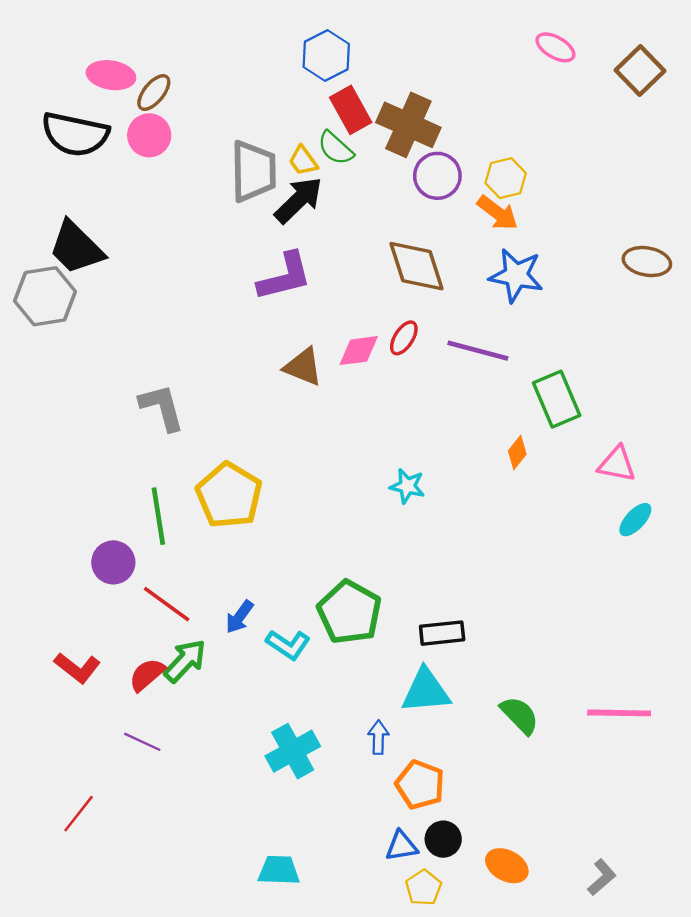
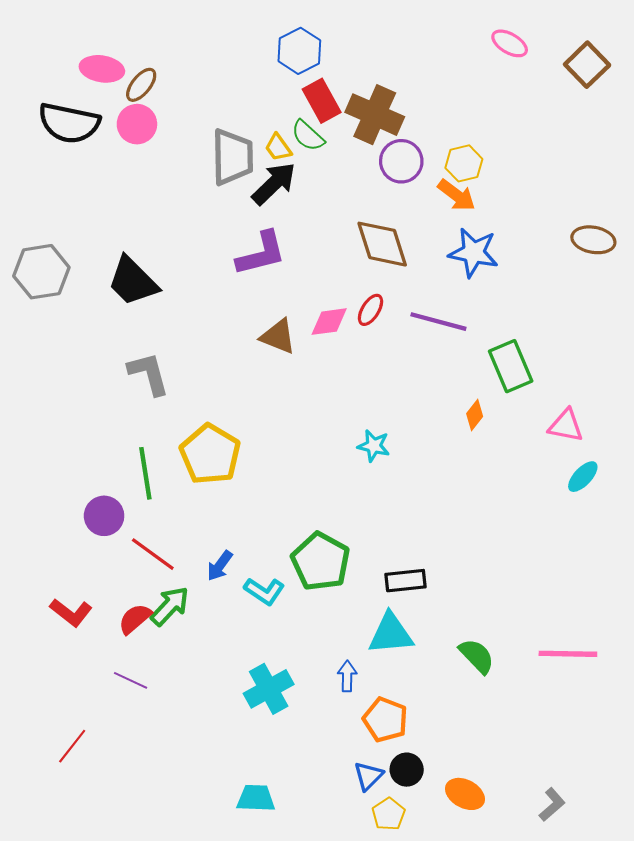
black trapezoid: (76, 248) -> (133, 281), moved
blue triangle: (402, 846) -> (368, 776), turned -36

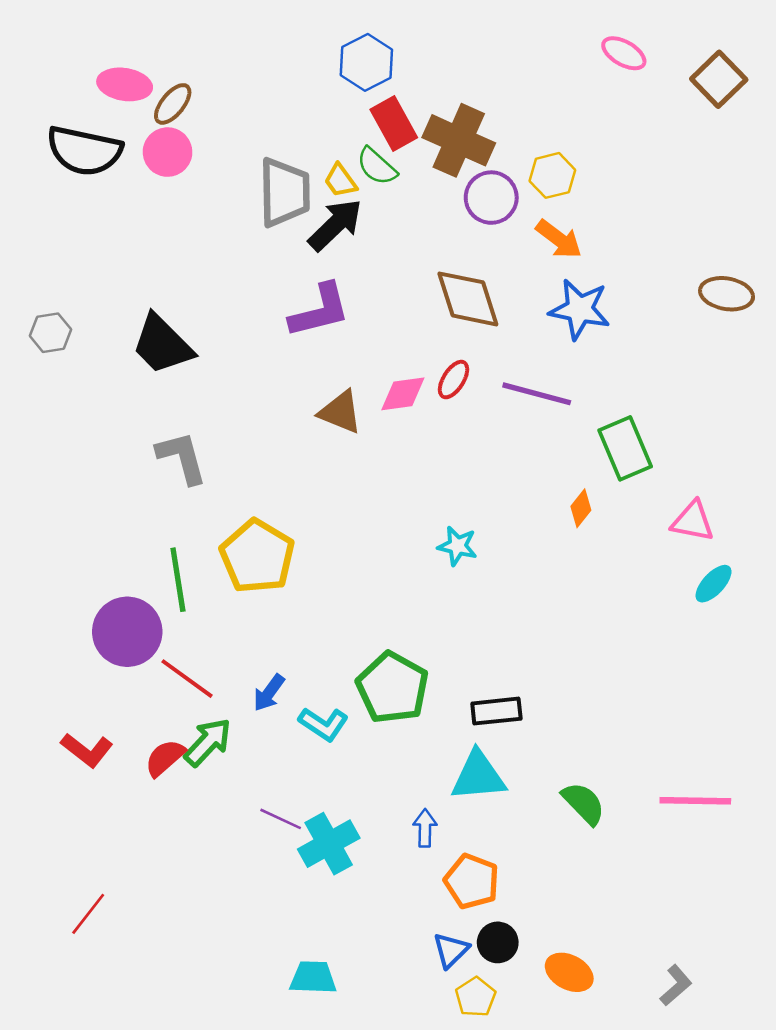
yellow hexagon: (464, 163) -> (552, 175), moved
gray hexagon: (41, 272) -> (51, 333), size x0.6
purple circle: (104, 516) -> (127, 632), size x1.4
purple line: (131, 680) -> (281, 819), moved

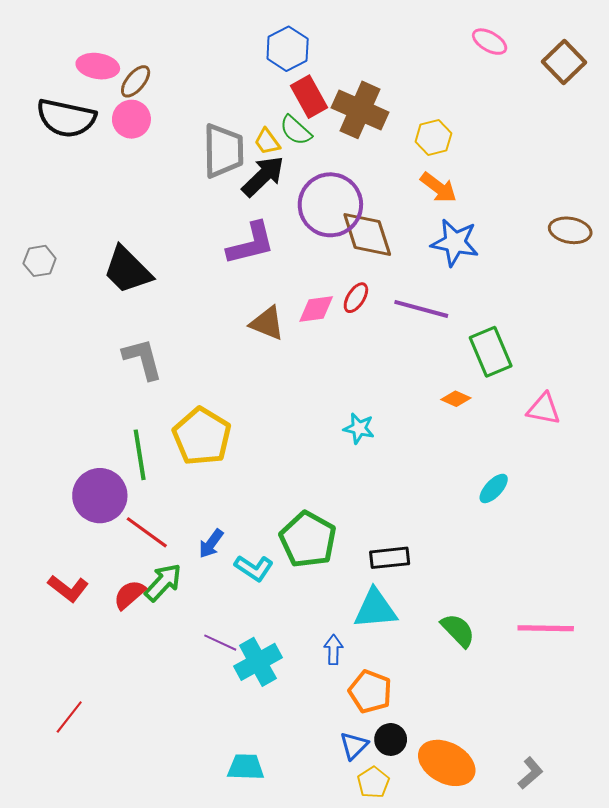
purple circle: (491, 198) -> (330, 205), moved, size x1.5
orange diamond: (581, 508) -> (456, 399), turned 76
cyan ellipse: (714, 584) -> (494, 488), moved
orange ellipse: (569, 972) -> (447, 763), size x1.5

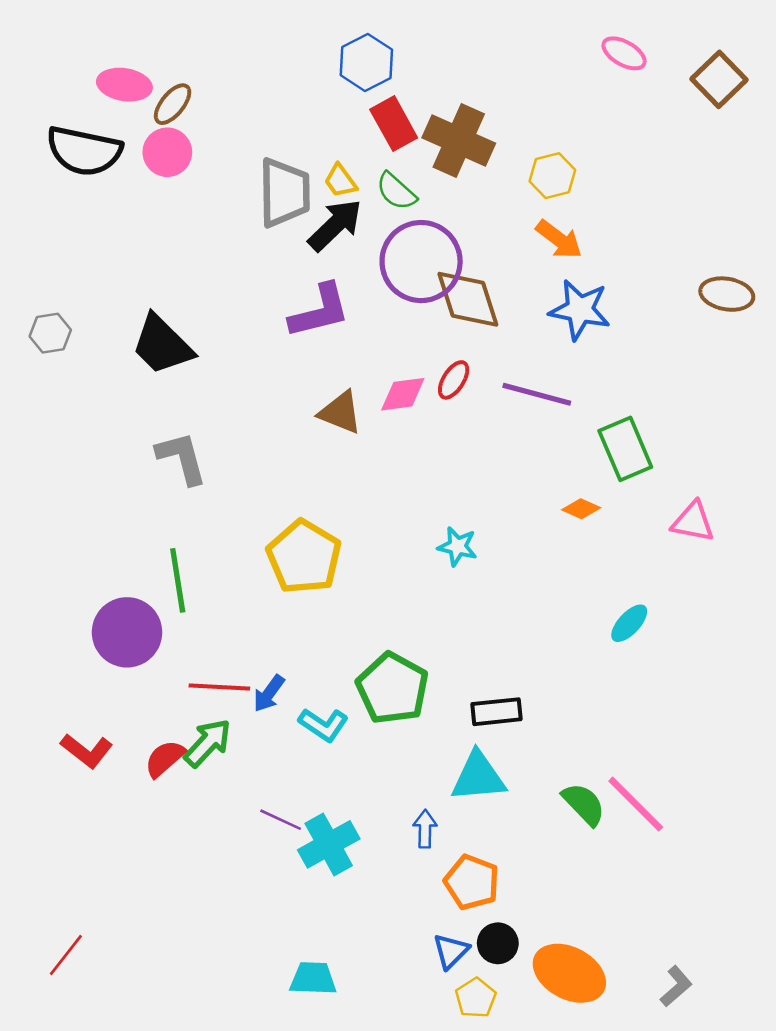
green semicircle: (296, 130) -> (396, 191), moved
yellow pentagon: (202, 436) -> (304, 557), moved
red line: (147, 532) -> (219, 687), moved, turned -33
pink line: (546, 628) -> (636, 804), moved, turned 44
red line: (69, 717) -> (66, 955), moved

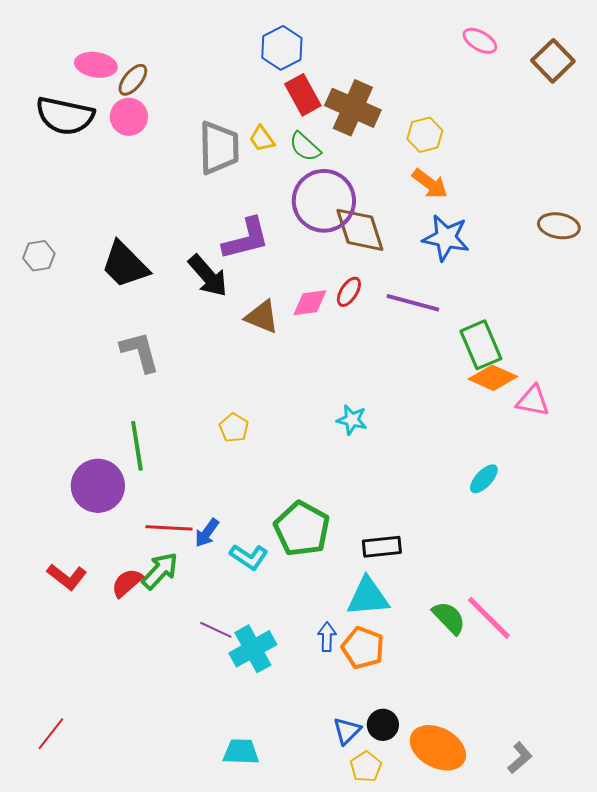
black arrow: (335, 225) -> (208, 276), moved, turned 93
orange diamond: (581, 509) -> (493, 378), moved, size x1.6
yellow pentagon: (304, 557) -> (234, 428), size x0.5
orange pentagon: (472, 882) -> (363, 648), moved

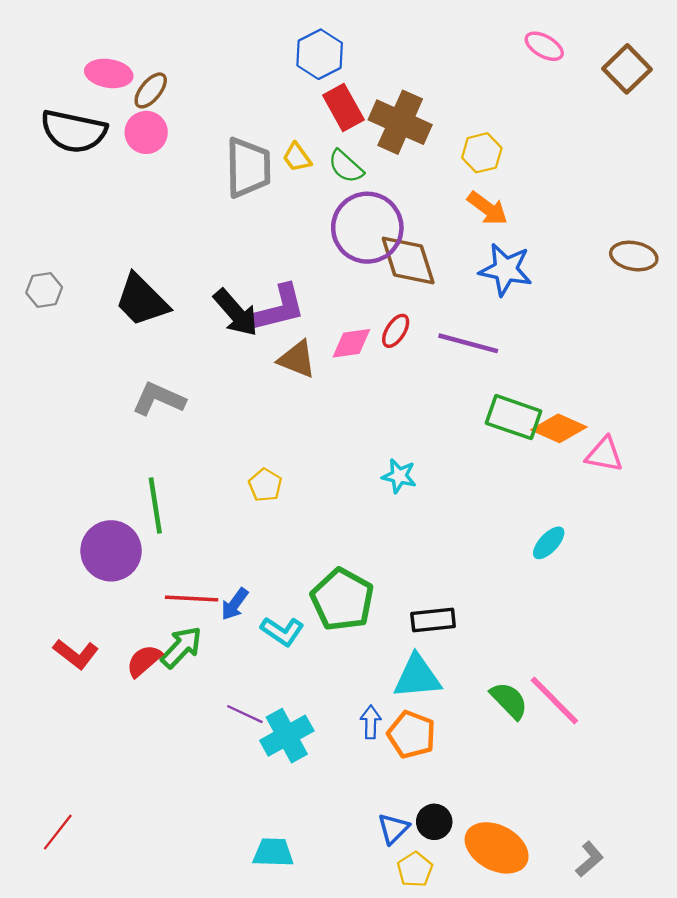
purple L-shape: (246, 239) -> (279, 308), moved
green rectangle: (481, 345) -> (514, 417), moved, turned -48
gray L-shape: (140, 352) -> (159, 399), turned -51

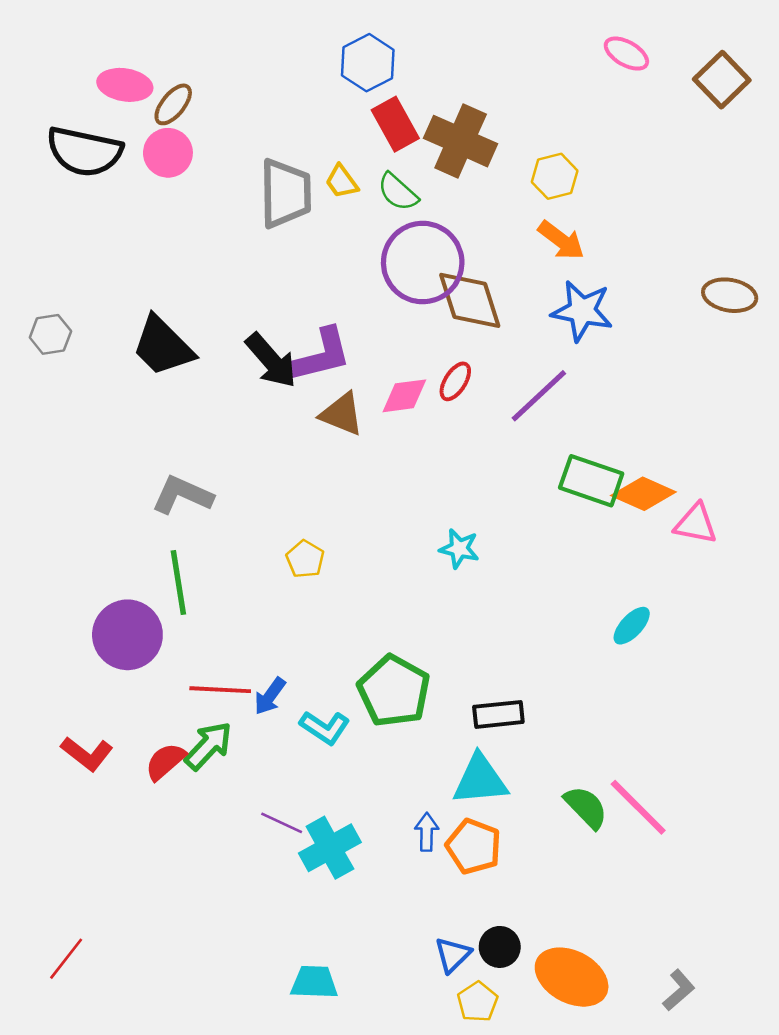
purple line: (468, 343) -> (539, 396), turned -58
gray L-shape: (159, 399) -> (182, 495), moved

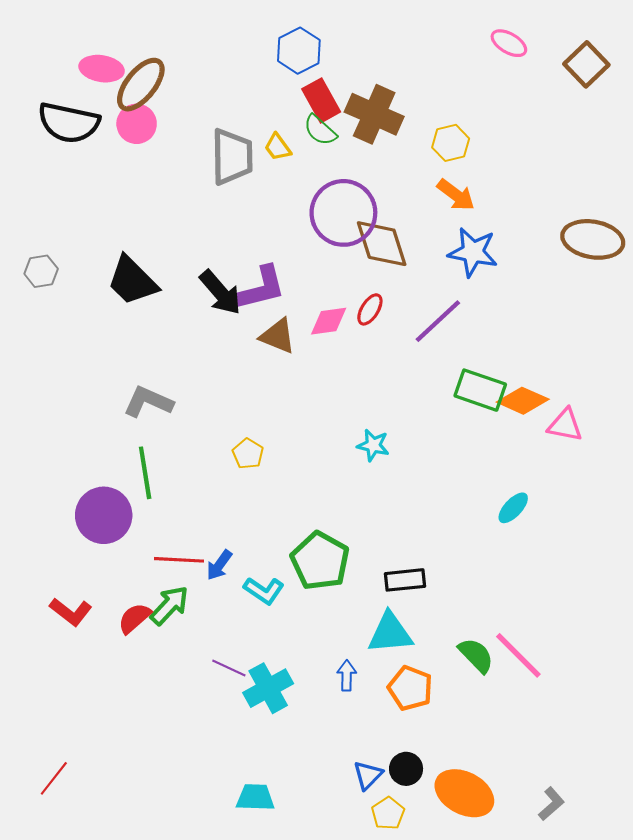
brown ellipse: (173, 104) -> (141, 85), size x1.6
green semicircle: (398, 192) -> (320, 130), moved
brown ellipse: (730, 295) -> (593, 239), size x1.4
orange pentagon: (474, 846) -> (410, 688), moved

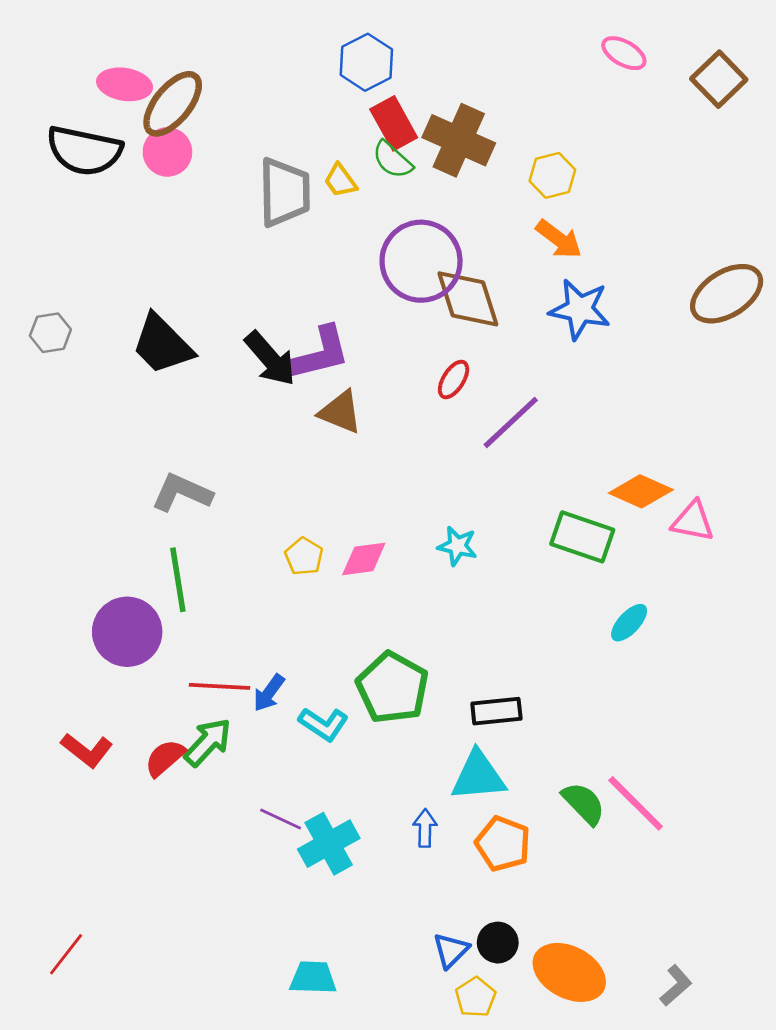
brown ellipse: (593, 239) -> (727, 294), turned -42
pink diamond: (329, 321) -> (364, 559), moved
purple line: (438, 321) -> (511, 422), moved
green rectangle: (480, 390) -> (582, 537), moved

